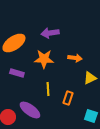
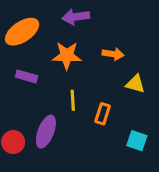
yellow triangle: (90, 78) -> (135, 84), turned 40
purple ellipse: (30, 110) -> (46, 132), turned 75

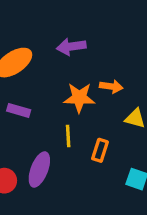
orange star: (67, 56) -> (79, 98), moved

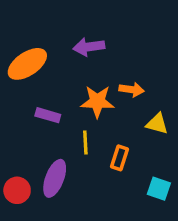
purple rectangle: (19, 110) -> (48, 115), moved

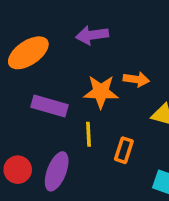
purple rectangle: (48, 115) -> (50, 106), size x1.4
red circle: (17, 190) -> (18, 170), moved

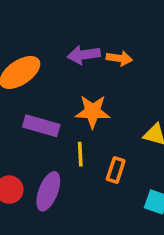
orange arrow: (136, 79) -> (119, 58), moved

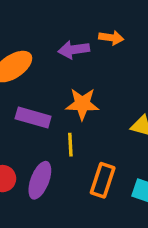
orange arrow: (119, 58) -> (111, 38), moved
orange rectangle: (116, 170) -> (103, 180), moved, size x1.4

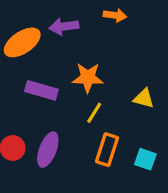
purple arrow: (74, 50) -> (64, 26), moved
yellow line: (70, 145) -> (94, 113), moved, turned 35

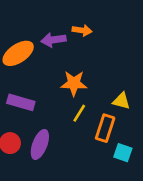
orange arrow: (115, 15) -> (82, 30), moved
purple rectangle: (41, 90) -> (21, 102), moved
orange rectangle: (107, 150) -> (105, 128), moved

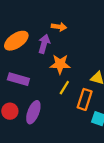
orange arrow: (82, 30) -> (59, 27), moved
purple arrow: (53, 40) -> (44, 44), moved, turned 114

